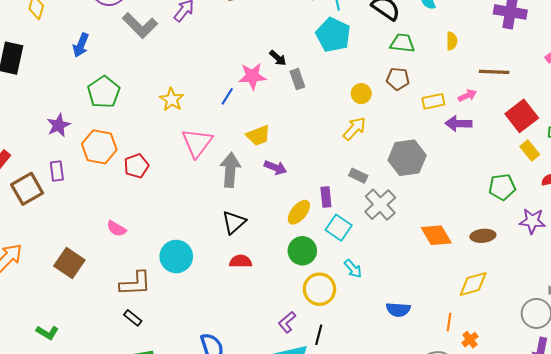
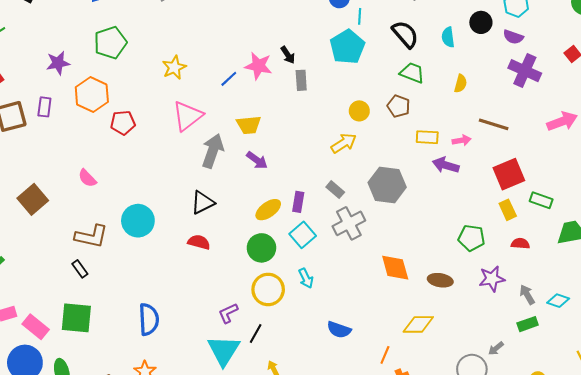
purple star: (532, 221) -> (492, 279), turned -30

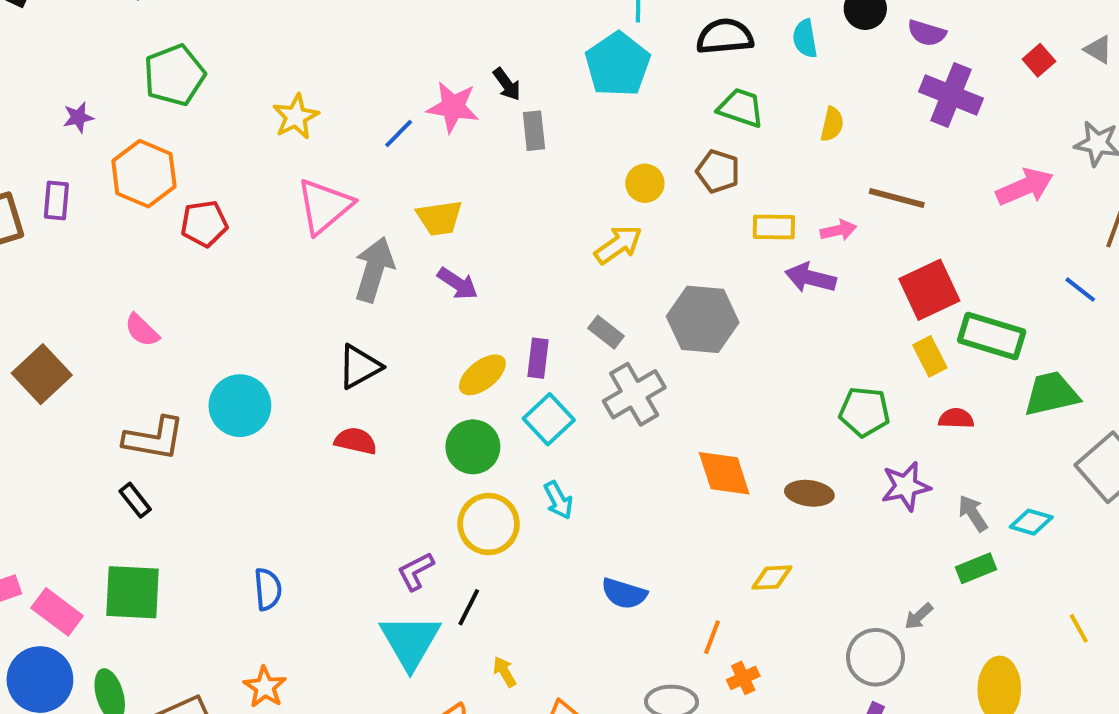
black semicircle: (405, 34) -> (725, 37), turned -52
purple star: (58, 63) -> (78, 117), size x0.7
green rectangle: (541, 200) -> (992, 336), size x1.5
blue semicircle: (149, 319) -> (268, 589), size x0.7
yellow diamond: (418, 324) -> (772, 578), size x0.7

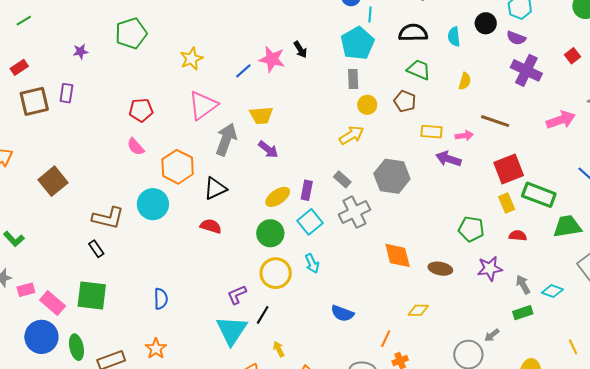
gray rectangle: (534, 131) -> (353, 79), moved
orange hexagon: (144, 174) -> (178, 167), moved
pink semicircle: (142, 330) -> (136, 147), moved

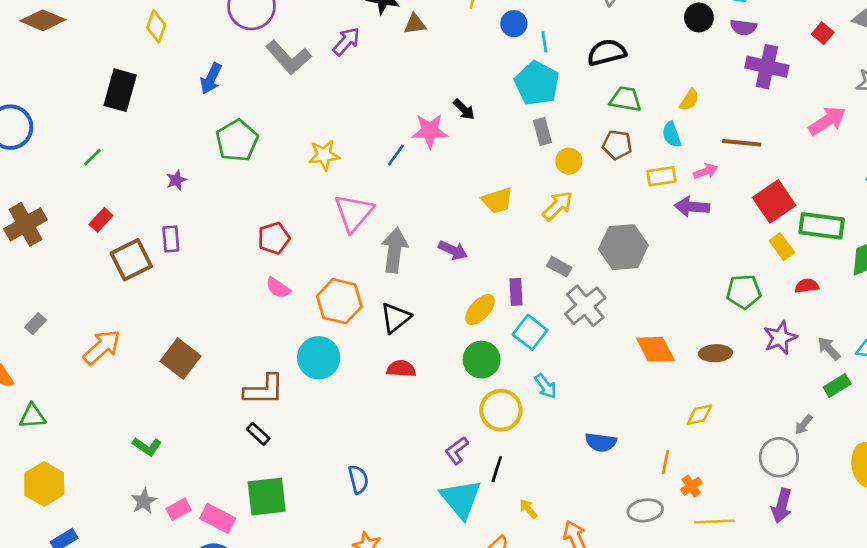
cyan semicircle: (454, 37) -> (672, 135), moved
yellow star: (191, 59) -> (324, 155), turned 30
yellow semicircle: (465, 81) -> (689, 100), turned 30
yellow trapezoid: (261, 115) -> (497, 200), moved

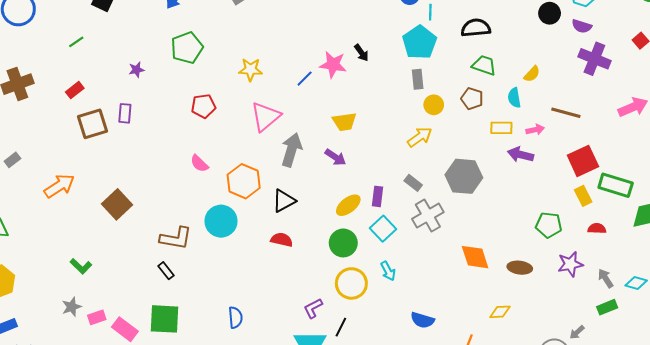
yellow trapezoid: (497, 200) -> (344, 122), moved
red pentagon: (274, 238) -> (203, 106), moved

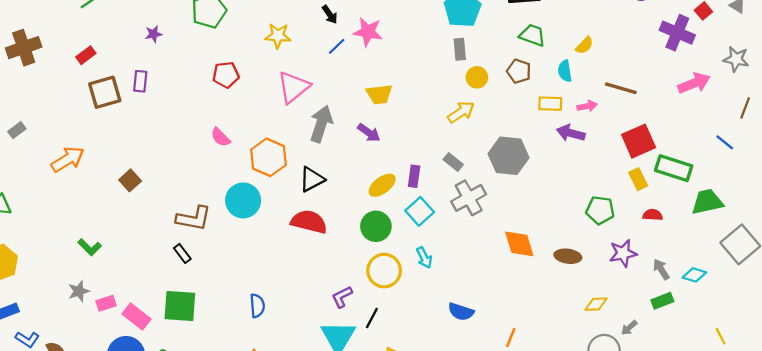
black arrow: (361, 53) -> (330, 15), moved
purple cross: (594, 59) -> (677, 33), moved
brown square: (117, 204) -> (130, 180), size x0.7
red semicircle: (282, 240) -> (309, 222), size x1.5
yellow diamond: (500, 312) -> (596, 304), moved

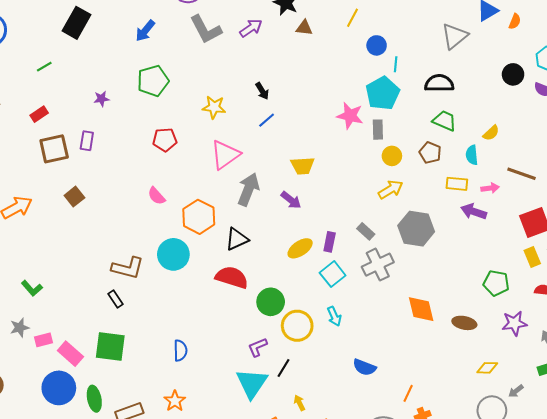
pink star: (368, 32) -> (350, 116), moved
yellow arrow: (461, 112) -> (391, 189), moved
brown square: (130, 180) -> (74, 197), moved
green circle: (376, 226) -> (271, 302), moved

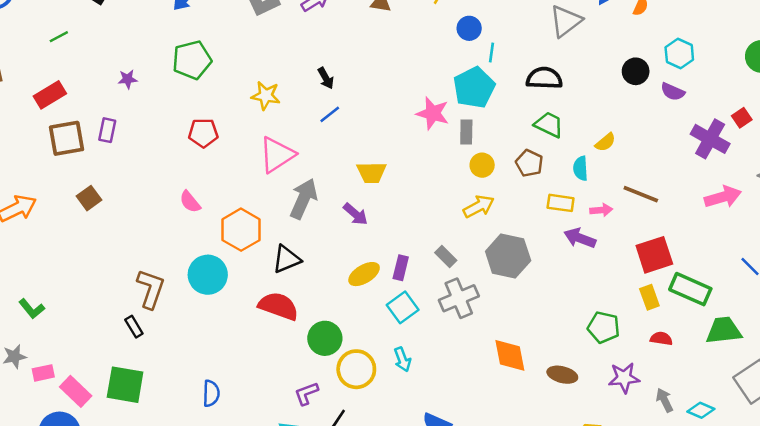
red rectangle: (39, 114) -> (50, 95), size x1.4
brown L-shape: (128, 268) -> (151, 289), turned -88

